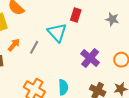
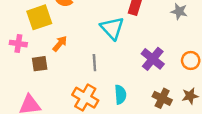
gray line: (34, 47) -> (94, 63), moved, turned -32

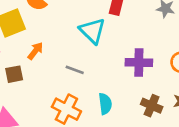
purple cross: (153, 59) -> (139, 63), turned -35
gray line: (94, 63) -> (75, 70), turned -63

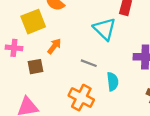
cyan semicircle: (105, 104) -> (113, 82), moved

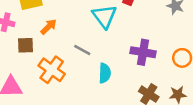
orange cross: (81, 98) -> (52, 70), moved

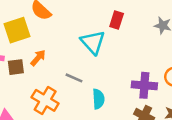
brown square: (26, 45) -> (16, 67), moved
purple cross: (143, 52) -> (144, 85), moved

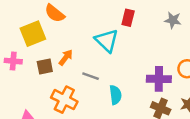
orange arrow: (38, 58) -> (66, 57), moved
brown square: (16, 67) -> (45, 67), moved

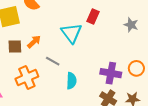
orange cross: (64, 100) -> (27, 78), turned 30

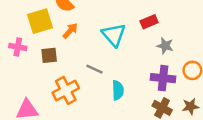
red rectangle: (93, 16) -> (149, 22), moved, turned 48
gray star: (131, 25) -> (165, 46), moved
orange arrow: (34, 42) -> (70, 31), moved

